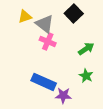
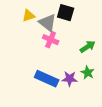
black square: (74, 13) -> (66, 13), moved, turned -30
purple star: (63, 95) -> (70, 79), moved

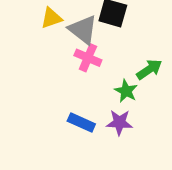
green star: (88, 73) -> (126, 91), moved
blue rectangle: (47, 79) -> (81, 122), size x0.7

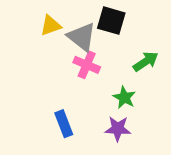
green arrow: (149, 69) -> (146, 62), moved
blue rectangle: (81, 122) -> (64, 124), moved, turned 45

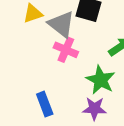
green star: (124, 98) -> (101, 80), size x1.4

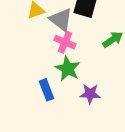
green star: (101, 80) -> (68, 69), moved

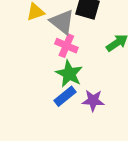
blue rectangle: (46, 90) -> (65, 96), moved, turned 72

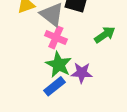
purple star: (93, 100) -> (82, 73), moved

